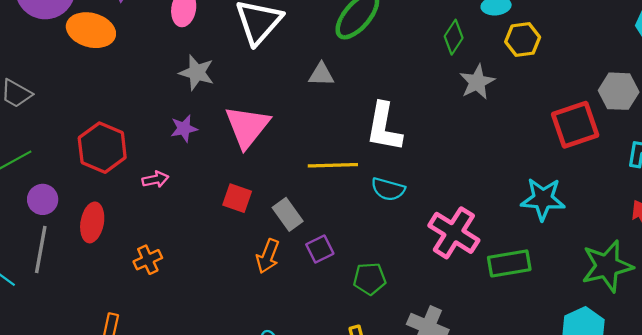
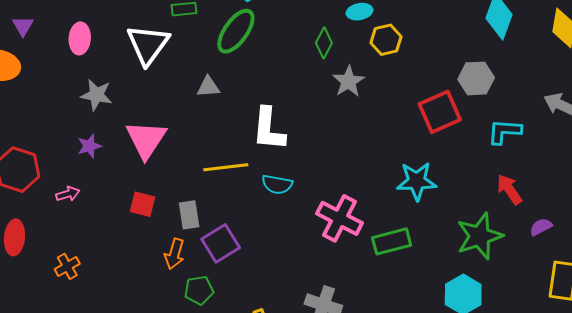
gray rectangle: (288, 214) -> (189, 215), turned 32
purple square: (320, 249) -> (221, 243), size x1.5
green pentagon: (370, 279) -> (199, 290), moved

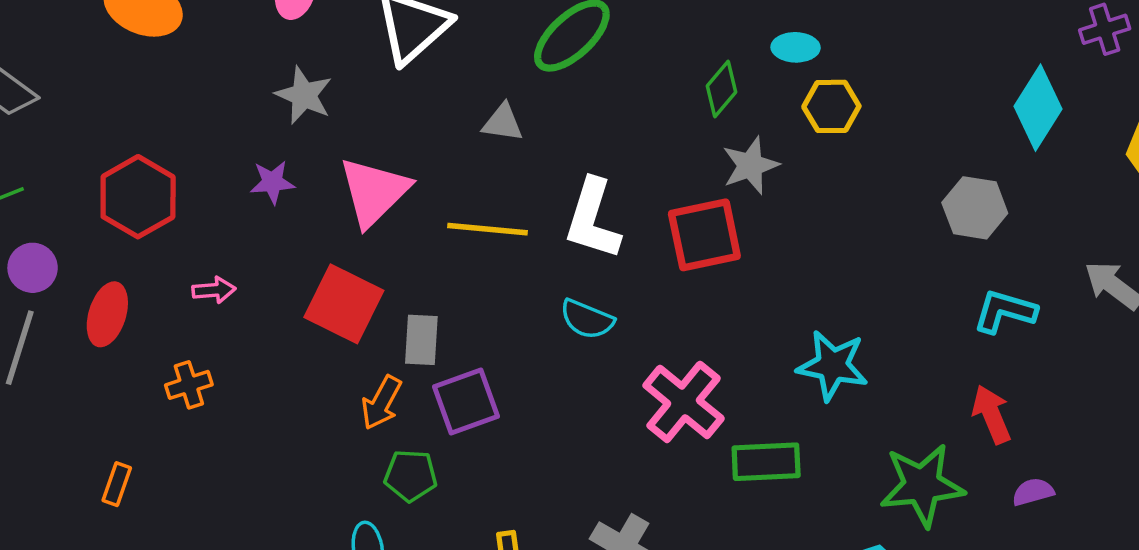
red square: (440, 112) -> (704, 235), moved
yellow line: (226, 167) -> (487, 229), moved
pink arrow: (68, 194) -> (214, 290), moved
red square: (142, 204) -> (344, 304), size x1.6

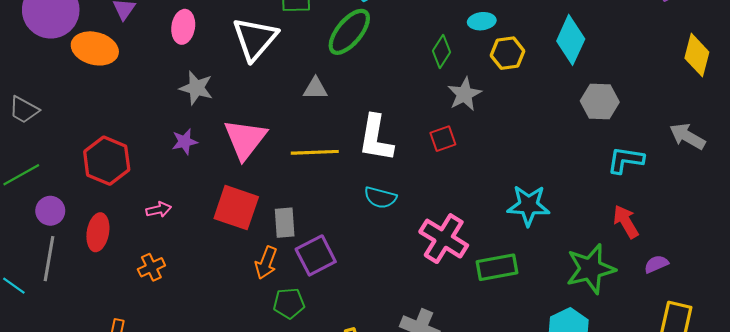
cyan diamond: (1038, 108) -> (571, 40), moved
red square: (704, 235) -> (443, 139), size x0.6

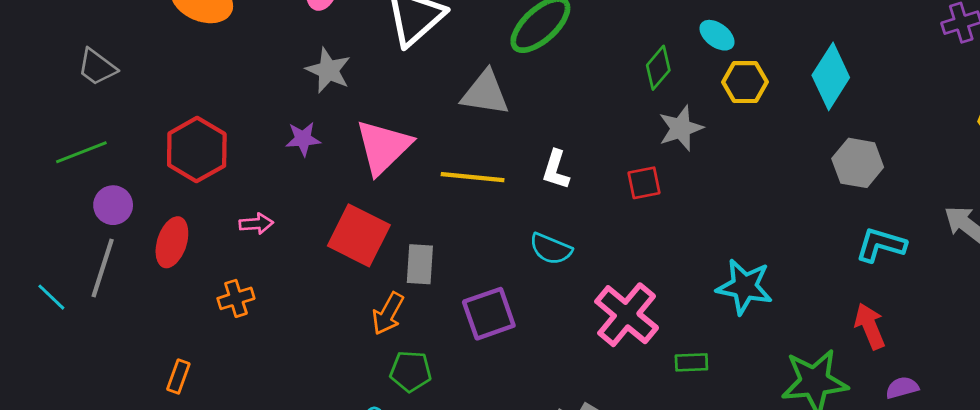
cyan ellipse: (482, 21) -> (717, 35), turned 35
gray triangle: (315, 88) -> (485, 93), size x1.5
white L-shape: (376, 138) -> (556, 170), size x0.6
purple square: (316, 255) -> (489, 314), moved
green rectangle: (497, 267) -> (691, 362), size x0.6

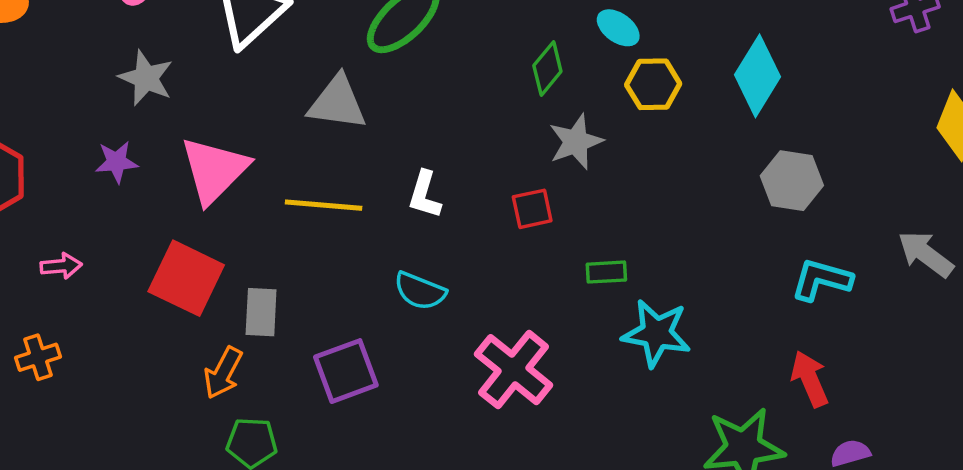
green rectangle: (691, 362) -> (606, 272), moved

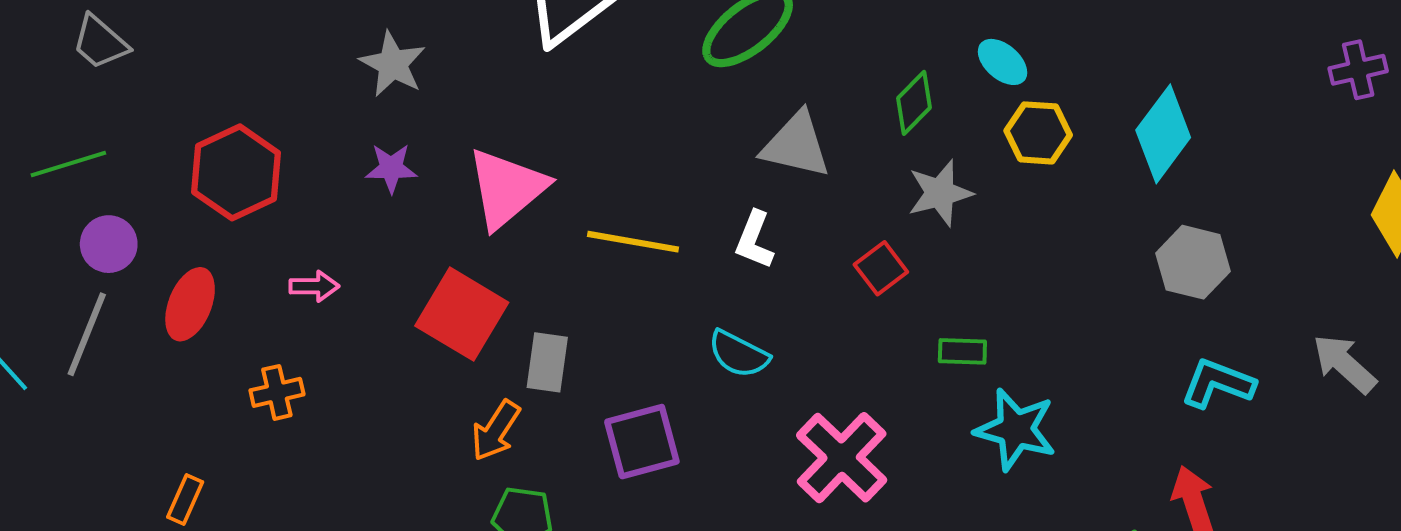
gray star: (146, 78) -> (393, 64), moved
gray triangle: (337, 103) -> (796, 145), moved
red square: (532, 209) -> (881, 268), turned -30

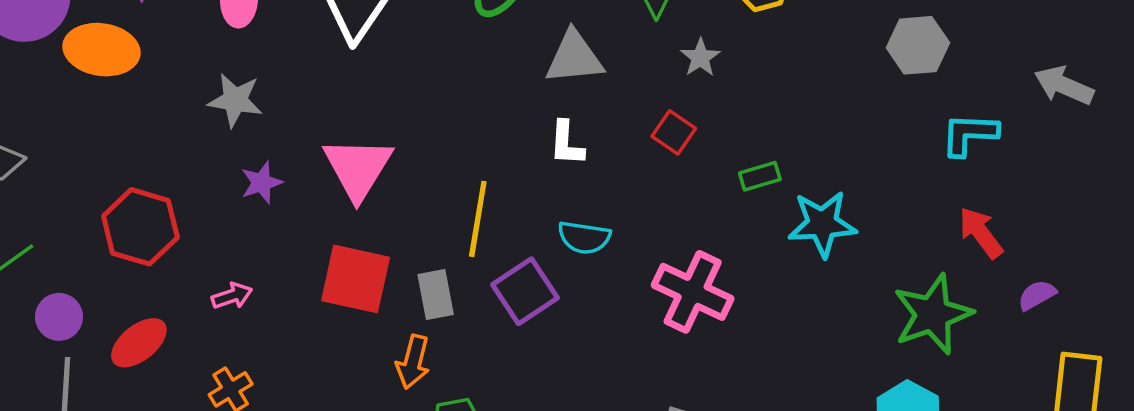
gray star: (940, 193) -> (700, 57), size x0.7
yellow line: (633, 242) -> (478, 219), moved, turned -72
red ellipse: (190, 304) -> (139, 343), turned 48
purple square: (642, 442) -> (525, 291), moved

